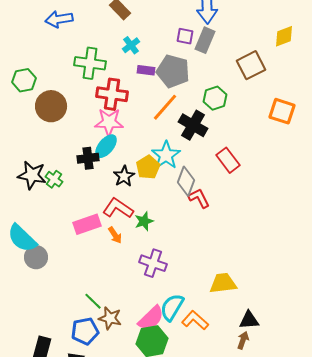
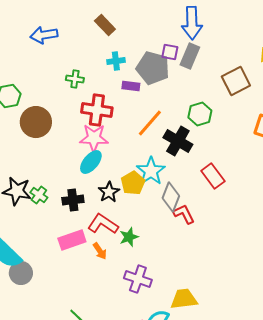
cyan cross: (131, 45) -> (116, 61), turned 30
green cross: (90, 63) -> (75, 79), size x0.6
gray pentagon: (173, 71) -> (153, 68), moved
black cross: (88, 158) -> (73, 200), moved
yellow trapezoid: (223, 283) -> (184, 299), moved

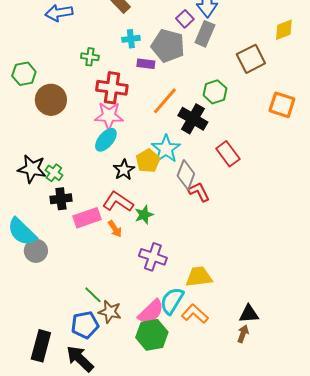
purple square: (170, 52) -> (185, 19), moved, turned 36
black cross: (73, 200) -> (61, 199), moved

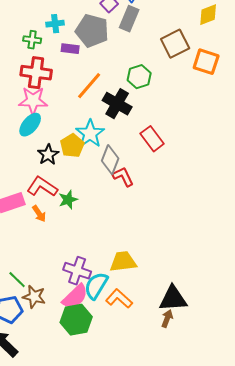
green cross: (90, 57) -> (32, 40), moved
orange square: (282, 105) -> (206, 62), moved
purple cross: (153, 257) -> (77, 271), moved
black triangle: (249, 314) -> (173, 299), size x1.4

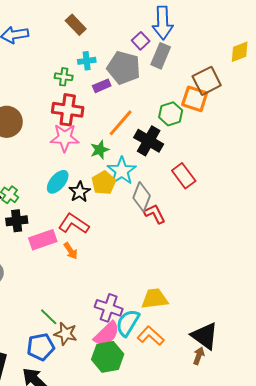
purple rectangle: (70, 49) -> (102, 86), turned -30
orange square: (206, 62) -> (195, 99), moved
cyan ellipse: (30, 125) -> (58, 182), moved
green star: (68, 200) -> (100, 150), moved
black triangle: (173, 299) -> (205, 336), turned 40

